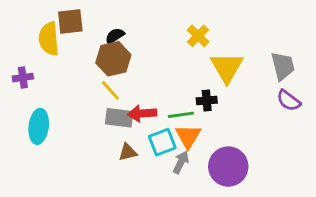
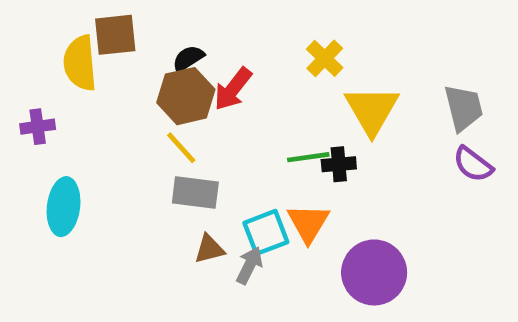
red arrow: (142, 113) -> (233, 89), moved, turned -48
green line: (181, 115) -> (308, 157), moved
gray arrow: (181, 162) -> (249, 265), moved

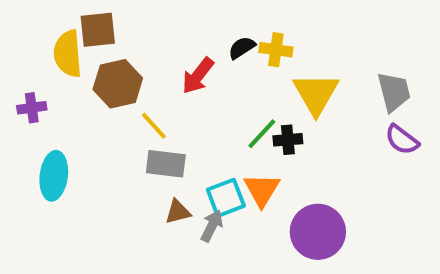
black semicircle: (188, 58) -> (242, 48), moved
yellow cross: (325, 58) -> (276, 50), turned -36
brown hexagon: (186, 96) -> (118, 84), moved
green line: (308, 157) -> (262, 134), turned -39

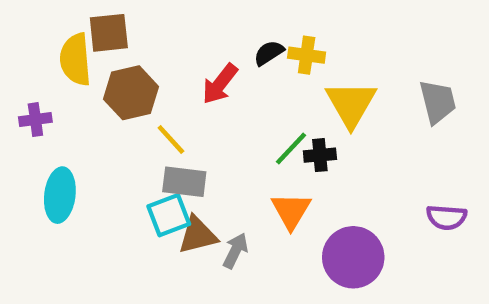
purple semicircle: (402, 140) -> (447, 217), moved, turned -33
cyan square: (226, 198) -> (169, 215), moved
brown triangle: (178, 212) -> (198, 235), size x1.4

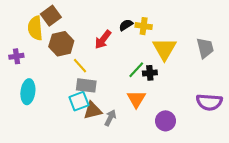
brown square: (109, 33) -> (51, 16), turned -30
purple semicircle: (447, 217) -> (209, 102), size x1.4
purple circle: (353, 257) -> (165, 121), size x0.7

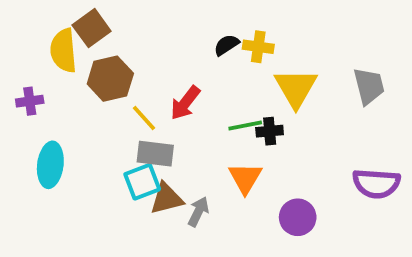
red arrow: (103, 40) -> (185, 103), moved
green line: (136, 70) -> (245, 125), turned 36

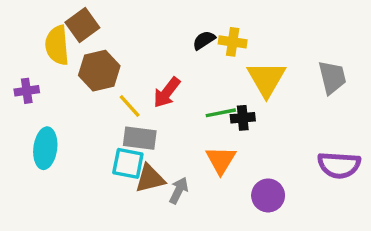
cyan square: (142, 182) -> (128, 163), turned 32

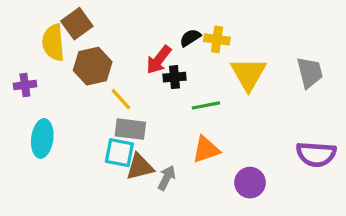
red arrow: (167, 93) -> (159, 60), moved
black cross: (243, 118) -> (174, 77), moved
orange triangle: (221, 160) -> (206, 150), turned 40

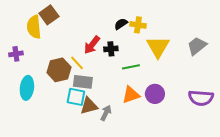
red arrow: (159, 60) -> (92, 45), moved
brown hexagon: (93, 66) -> (59, 70), moved
gray trapezoid: (310, 72) -> (197, 46), turned -115
purple circle: (250, 183) -> (155, 94), moved

